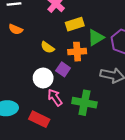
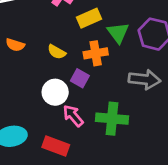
orange semicircle: (16, 29) -> (15, 45), moved
green triangle: (96, 38) -> (118, 33), turned -30

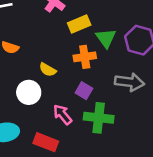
yellow semicircle: (57, 52) -> (48, 70), moved
purple square: (80, 78) -> (84, 91), moved
white circle: (55, 92) -> (29, 92), moved

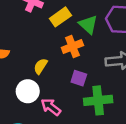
yellow semicircle: (48, 70) -> (41, 66), turned 105
pink arrow: (62, 114) -> (51, 107), moved

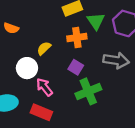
green cross: (98, 100) -> (88, 91), turned -30

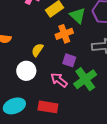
pink arrow: (44, 87) -> (59, 80), moved

